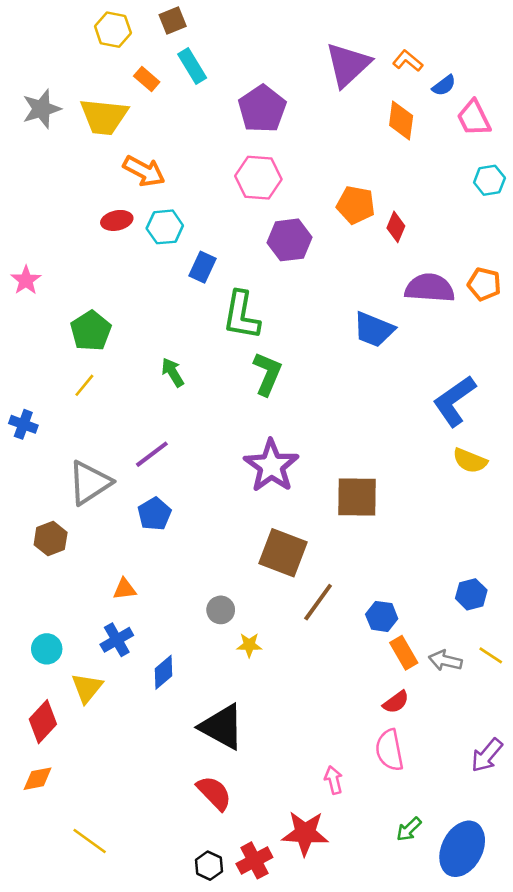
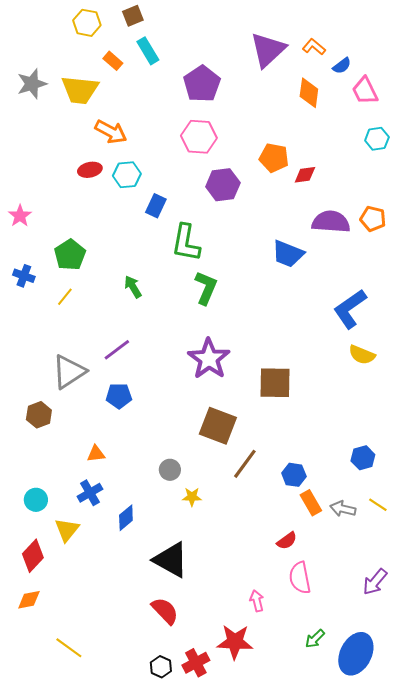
red diamond: (396, 227) -> (305, 175), turned 60
blue cross: (23, 424) -> (24, 276), moved
blue pentagon: (154, 514) -> (119, 396), turned 30
red semicircle: (396, 702) -> (287, 541), moved

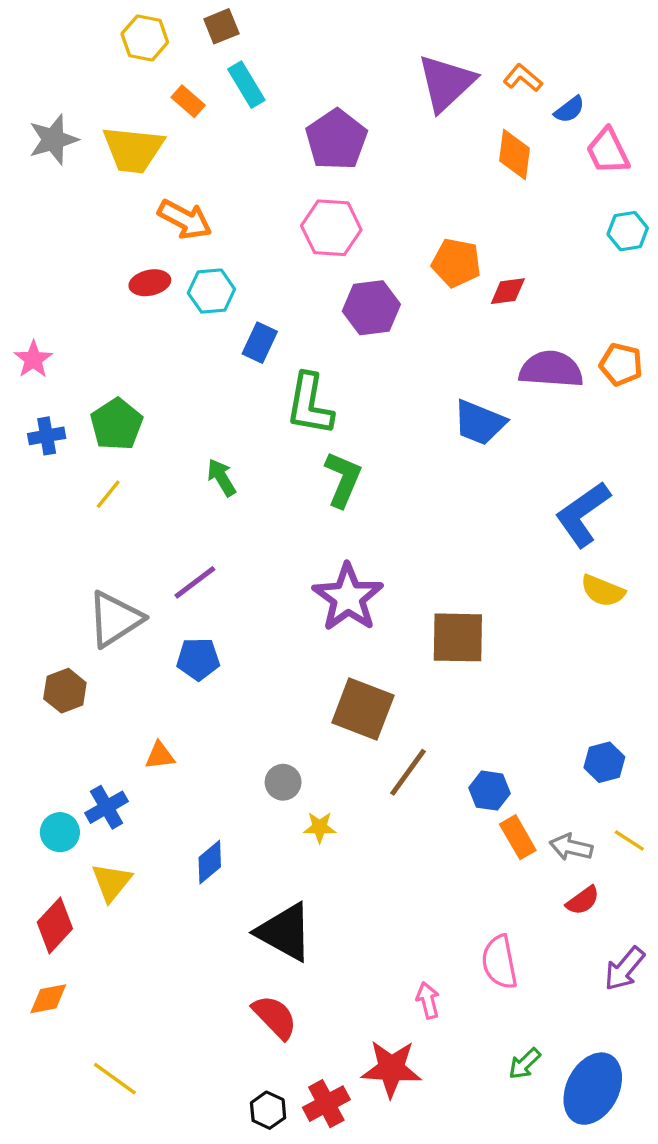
blue cross: (24, 276) -> (47, 436), moved, turned -30
blue cross: (90, 493) -> (107, 807), moved
red semicircle: (287, 541) -> (583, 900), moved

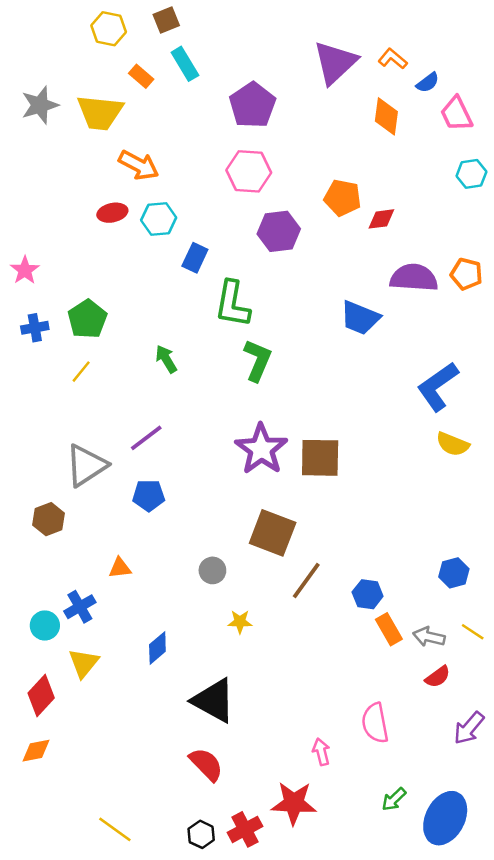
brown square: (458, 637) -> (320, 458), moved
gray circle: (283, 782) -> (212, 570), moved
yellow line: (115, 1079) -> (115, 829), moved

